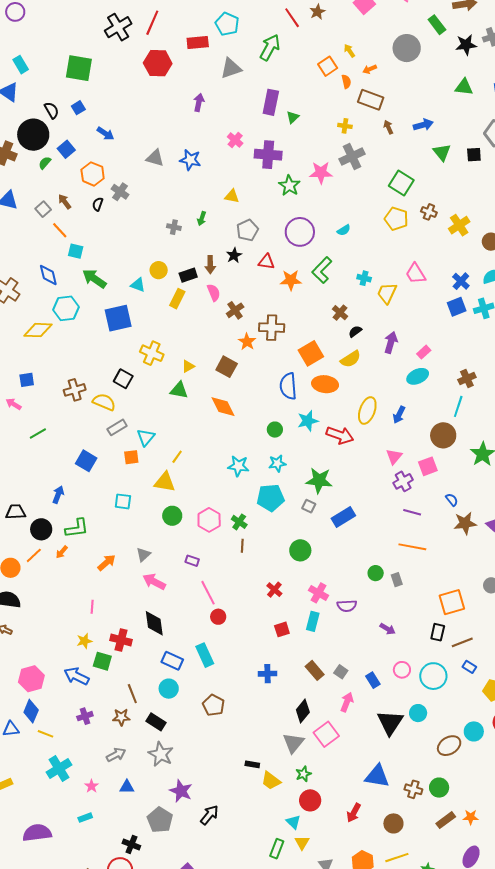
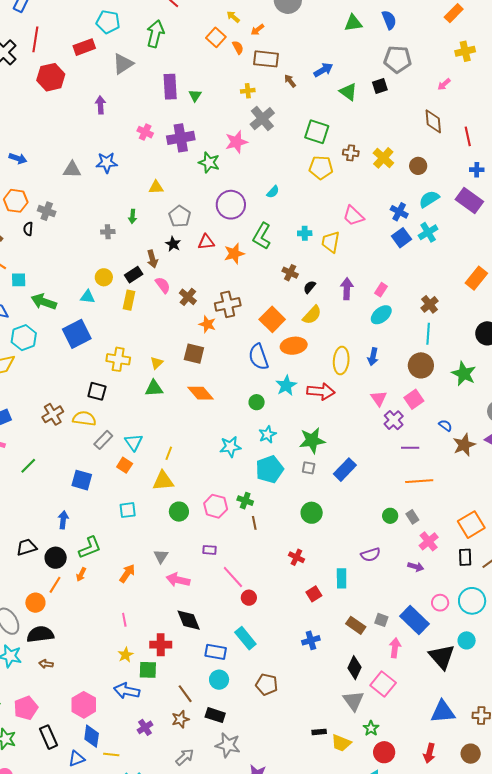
orange square: (131, 457) -> (125, 465), turned -35
pink cross: (319, 593) -> (429, 541), moved, turned 36
blue rectangle: (373, 680) -> (415, 620), size x1.8

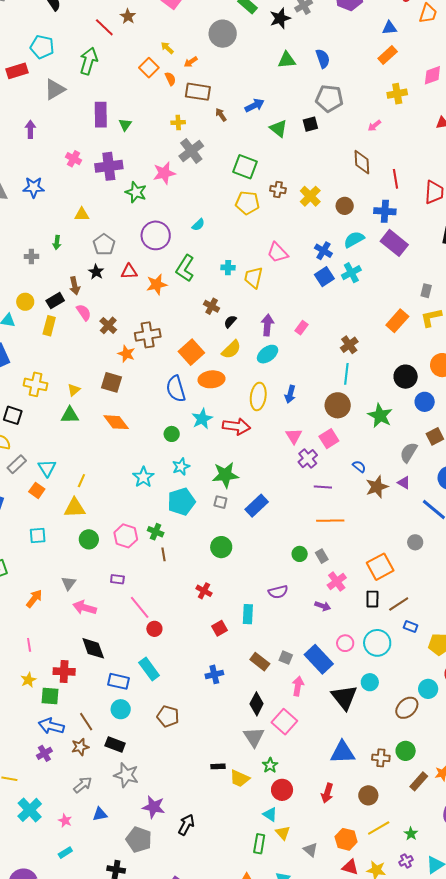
blue cross: (477, 170) -> (385, 211), moved, size x1.5
cyan ellipse: (381, 315) -> (268, 354), moved
cyan star: (230, 447) -> (143, 477), turned -30
blue arrow: (127, 691) -> (51, 726), moved

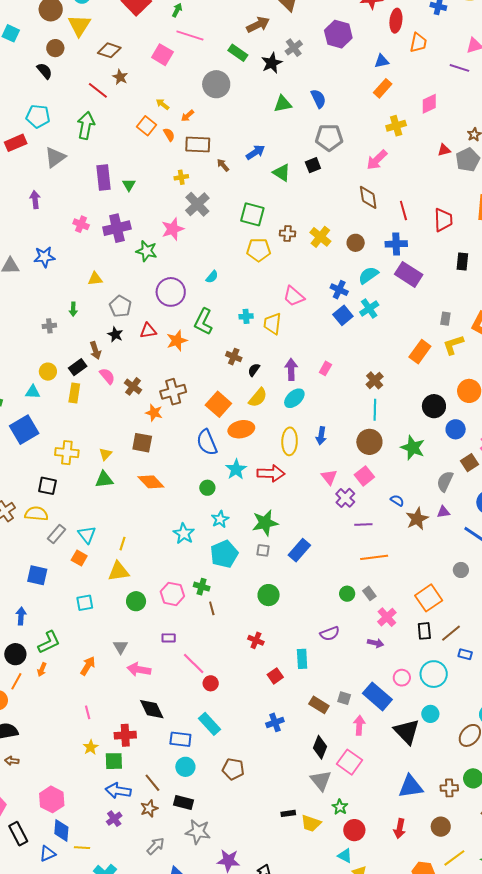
pink arrow: (374, 126) -> (377, 160), size x1.6
purple triangle: (404, 483) -> (443, 512), turned -32

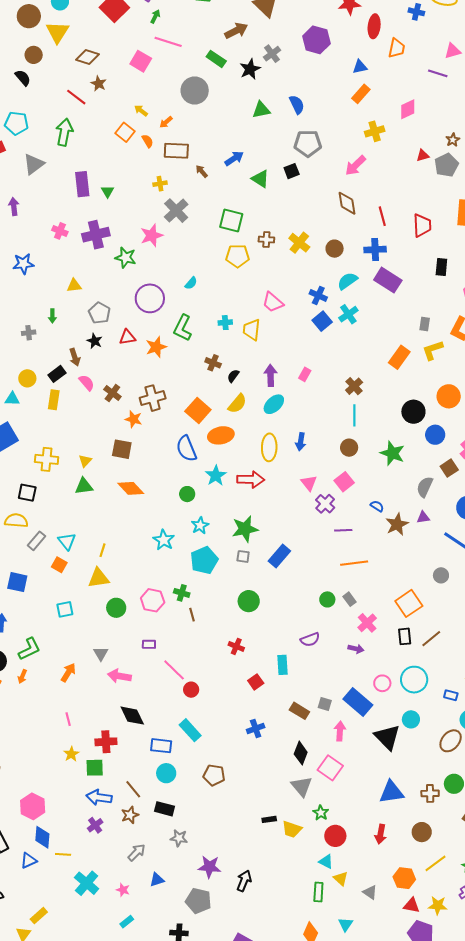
brown circle: (369, 442) -> (349, 448), size x0.7
blue rectangle: (465, 654) -> (451, 695), moved
gray star: (198, 832) -> (179, 838), size x0.7

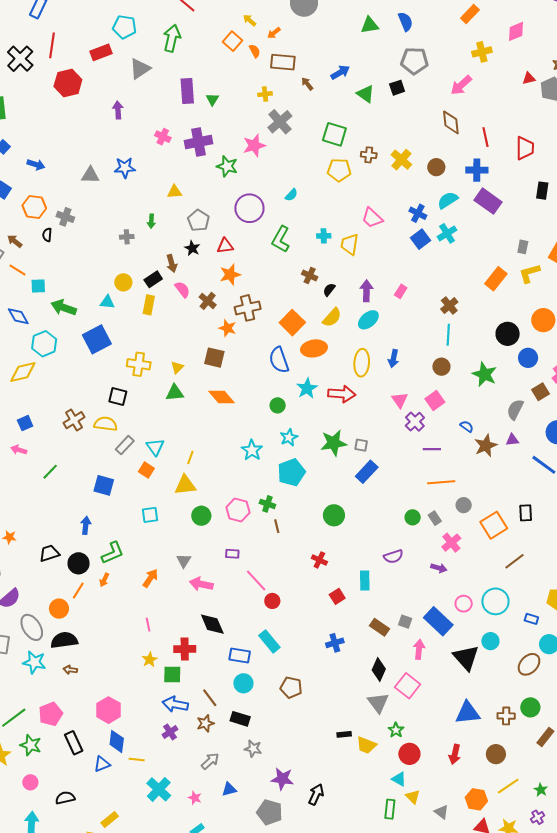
orange star: (156, 347) -> (230, 275), moved
gray square: (243, 556) -> (361, 445), moved
gray circle: (441, 575) -> (464, 505), moved
black rectangle: (405, 636) -> (526, 513), moved

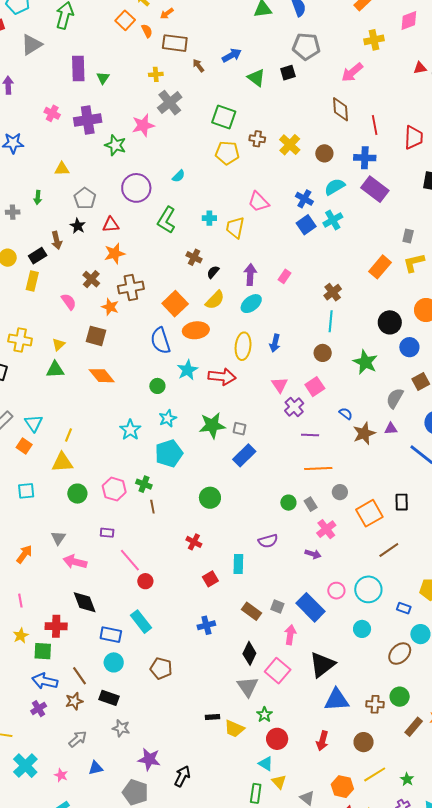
pink semicircle: (182, 289) -> (69, 302), moved
black triangle: (466, 658) -> (322, 665), moved, turned 32

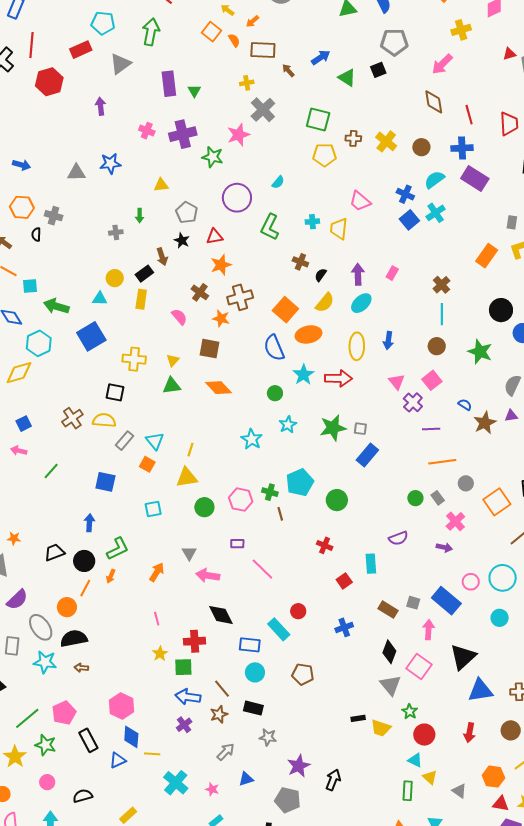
cyan pentagon: (169, 453) -> (300, 482), moved
red circle: (145, 581) -> (298, 611), moved
purple star: (149, 759) -> (299, 766), turned -30

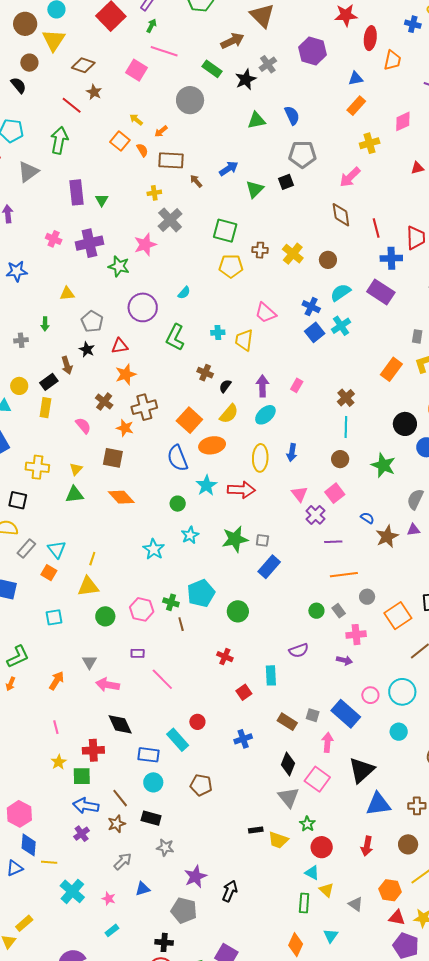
green triangle: (347, 78) -> (255, 189), turned 42
blue cross: (462, 148) -> (391, 258), moved
pink cross: (455, 521) -> (356, 635), turned 36

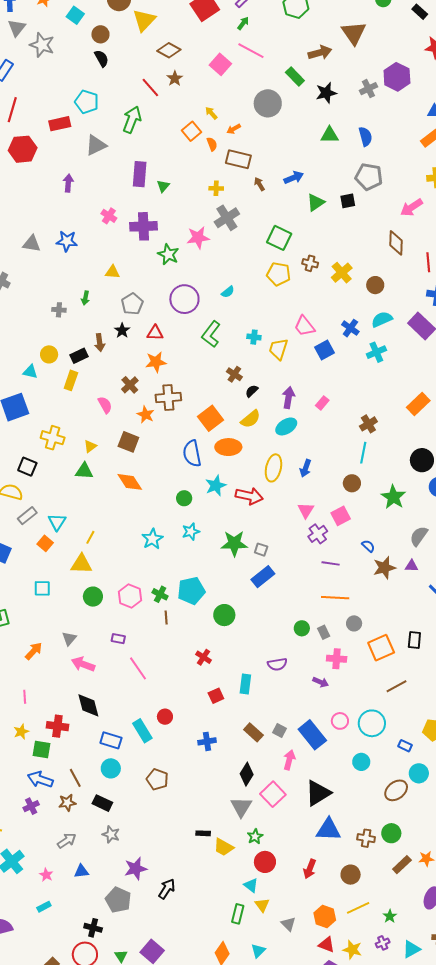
brown circle: (29, 63) -> (100, 34), moved
gray cross: (268, 64) -> (368, 89), moved
blue square: (315, 332) -> (324, 350), moved

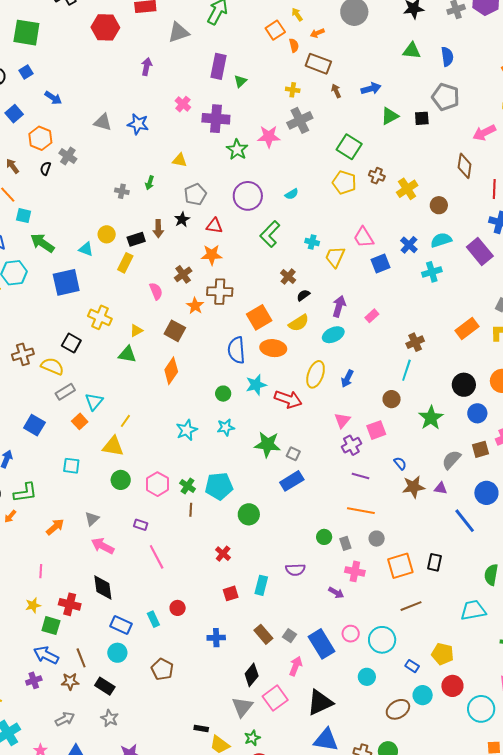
orange diamond: (130, 482) -> (171, 371), turned 60
cyan rectangle: (142, 731) -> (153, 619), size x0.7

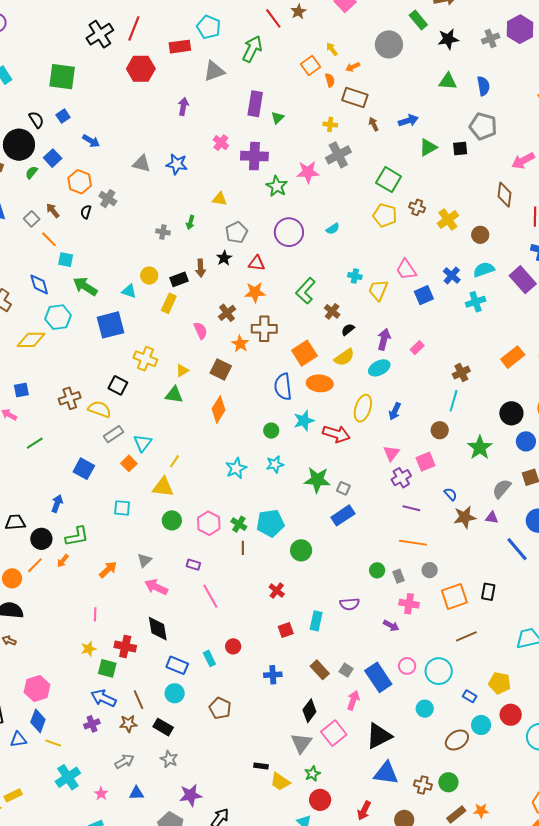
green L-shape: (270, 234) -> (306, 291), moved

